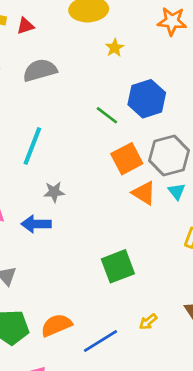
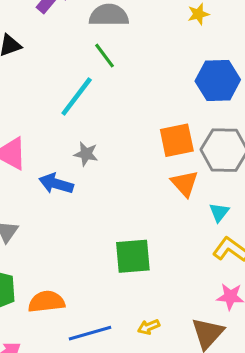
green line: (107, 115) -> (104, 56), moved
cyan triangle: (177, 191) -> (219, 212), moved

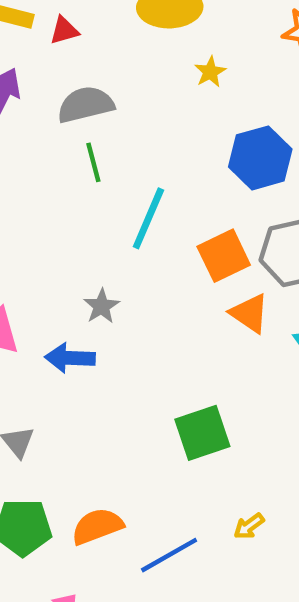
green line: (104, 56) -> (93, 162), turned 36
cyan line: (77, 96) -> (148, 218), moved
gray star: (86, 154) -> (101, 306), turned -30

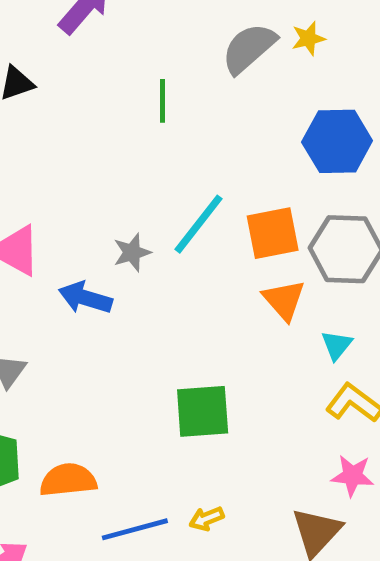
gray semicircle: (86, 105) -> (249, 48), moved, turned -42
cyan line: (148, 218) -> (199, 224), moved
yellow arrow: (249, 526) -> (207, 519), moved

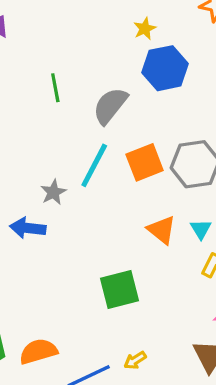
gray semicircle: (249, 48) -> (110, 106), moved
blue hexagon: (337, 141) -> (165, 68), moved
orange triangle: (284, 300) -> (162, 230), moved

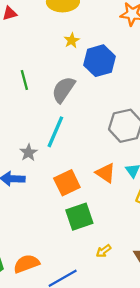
yellow star: (145, 29) -> (72, 40), moved
orange square: (145, 162) -> (67, 183), moved
yellow arrow: (135, 360) -> (104, 251), moved

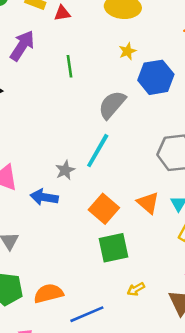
green line: (24, 80) -> (69, 66), moved
orange square: (67, 183) -> (104, 209), turned -30

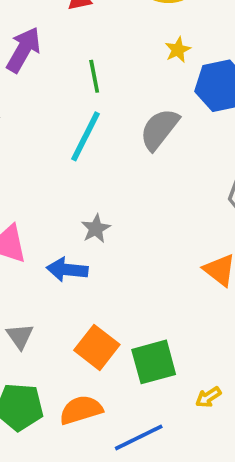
cyan line: (98, 151) -> (85, 136), moved
orange square: (104, 209) -> (97, 347), moved
green square: (114, 248) -> (154, 362), moved

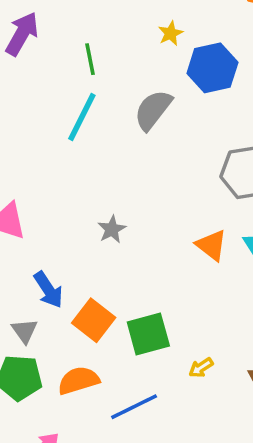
gray star: (96, 229) -> (112, 229), moved
blue arrow: (67, 270) -> (48, 290), moved, turned -129
gray triangle: (20, 336) -> (25, 331), moved

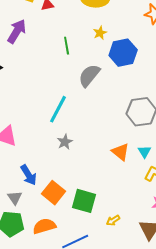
green line: (90, 59) -> (67, 46), moved
cyan line: (82, 117) -> (58, 109), moved
green square: (148, 334) -> (84, 201), turned 30

